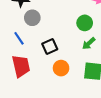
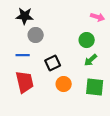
blue line: (19, 38) -> (23, 55), turned -56

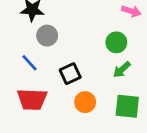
blue line: (23, 55) -> (29, 63), turned 48
red trapezoid: (25, 82) -> (32, 99), turned 105

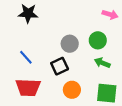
gray circle: (47, 36) -> (70, 44), moved
green arrow: (122, 70) -> (102, 63), turned 64

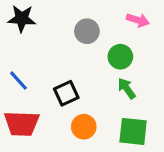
gray circle: (70, 44) -> (87, 31), moved
green arrow: (102, 63) -> (127, 89), turned 32

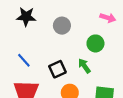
gray circle: (87, 31) -> (62, 26), moved
green arrow: (127, 89) -> (84, 66), moved

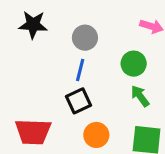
blue line: (24, 60) -> (80, 70), moved, turned 56
green arrow: (84, 66) -> (140, 96), moved

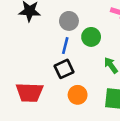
green circle: (134, 64) -> (91, 37), moved

